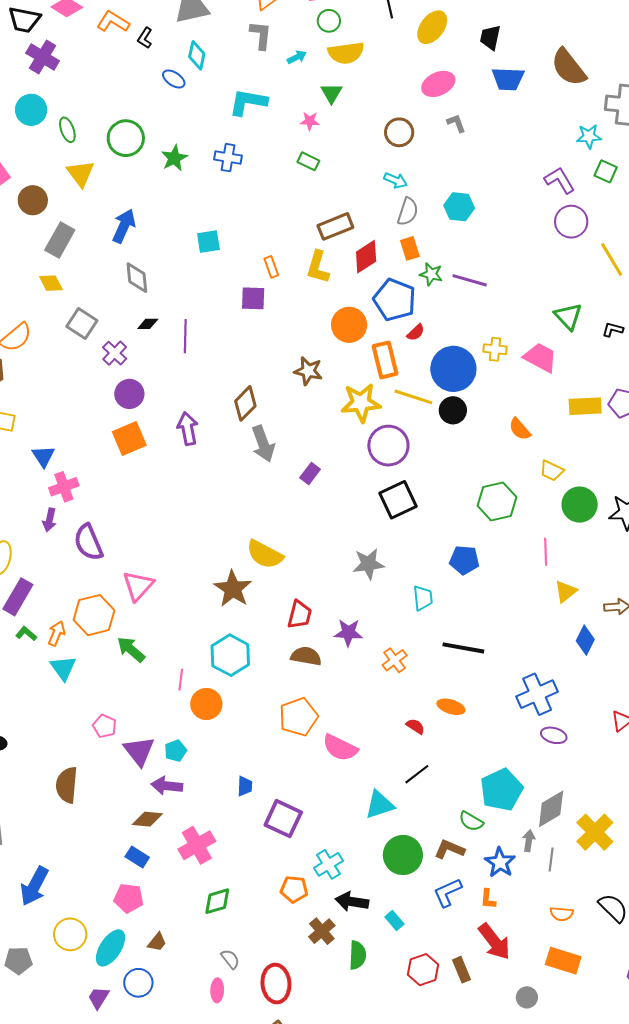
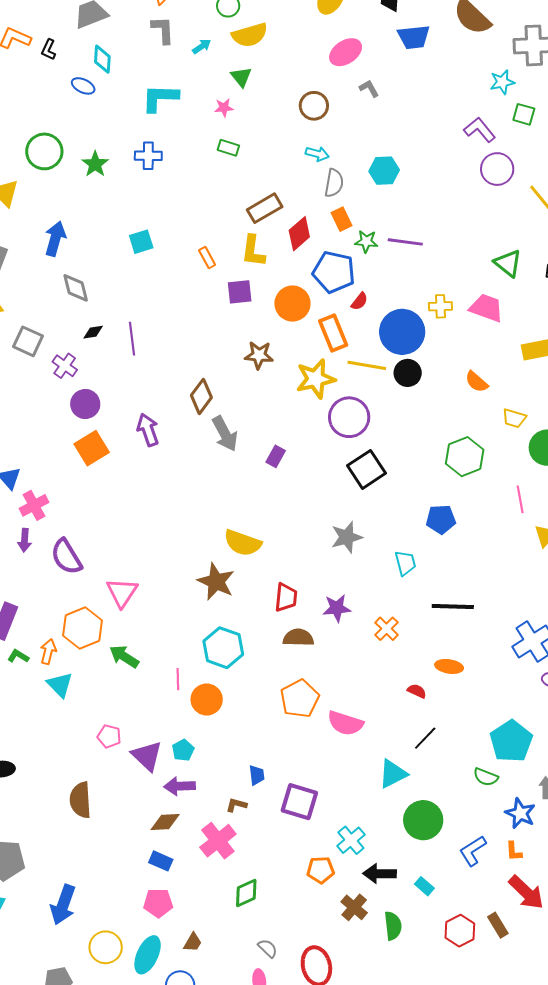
purple square: (253, 298) -> (240, 292), moved
brown L-shape: (449, 849) -> (236, 805), moved, size x0.7

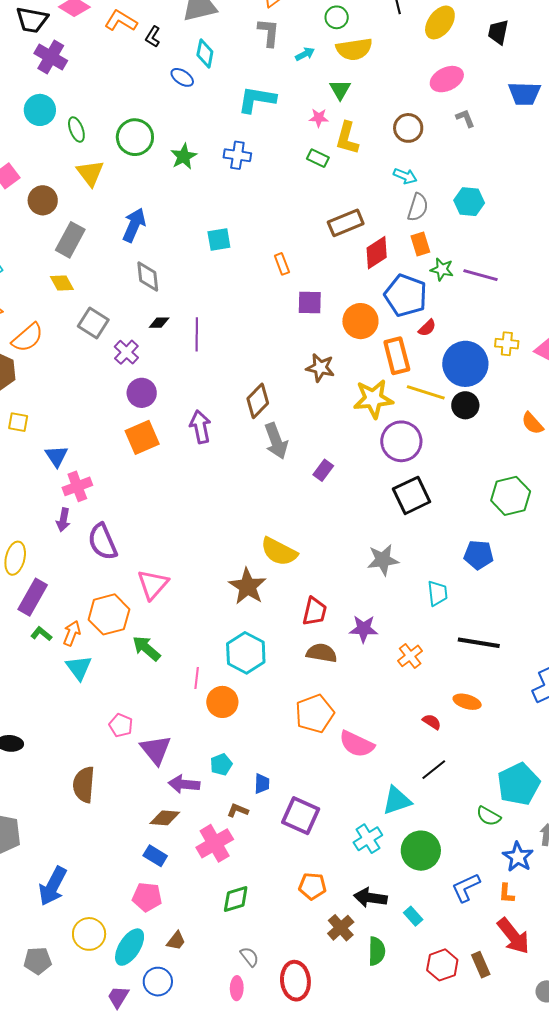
blue trapezoid: (414, 37) -> (524, 94), moved
yellow L-shape: (253, 251) -> (347, 138), moved
cyan pentagon: (183, 750) -> (221, 764), moved
cyan cross: (351, 840) -> (368, 839), moved

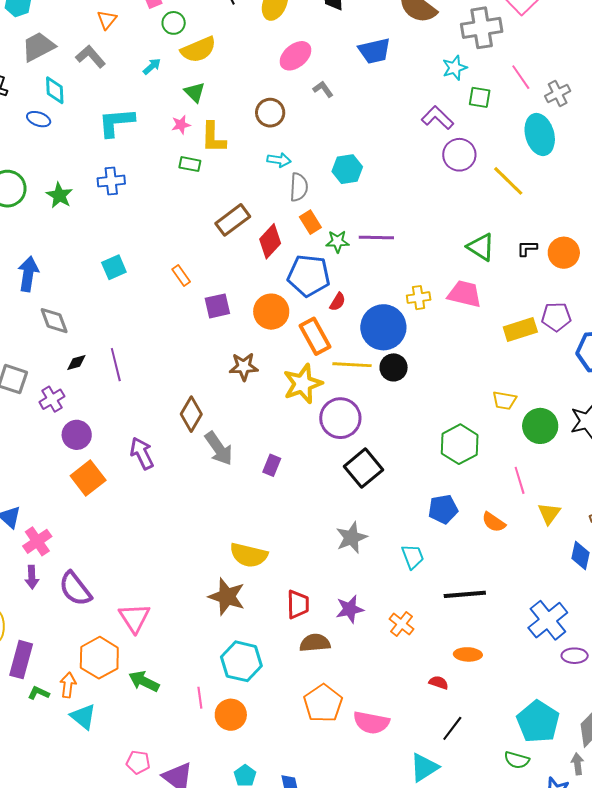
gray L-shape: (269, 33) -> (91, 57), moved, turned -32
purple cross: (126, 352) -> (52, 399), turned 30
orange semicircle: (532, 423) -> (494, 522), moved

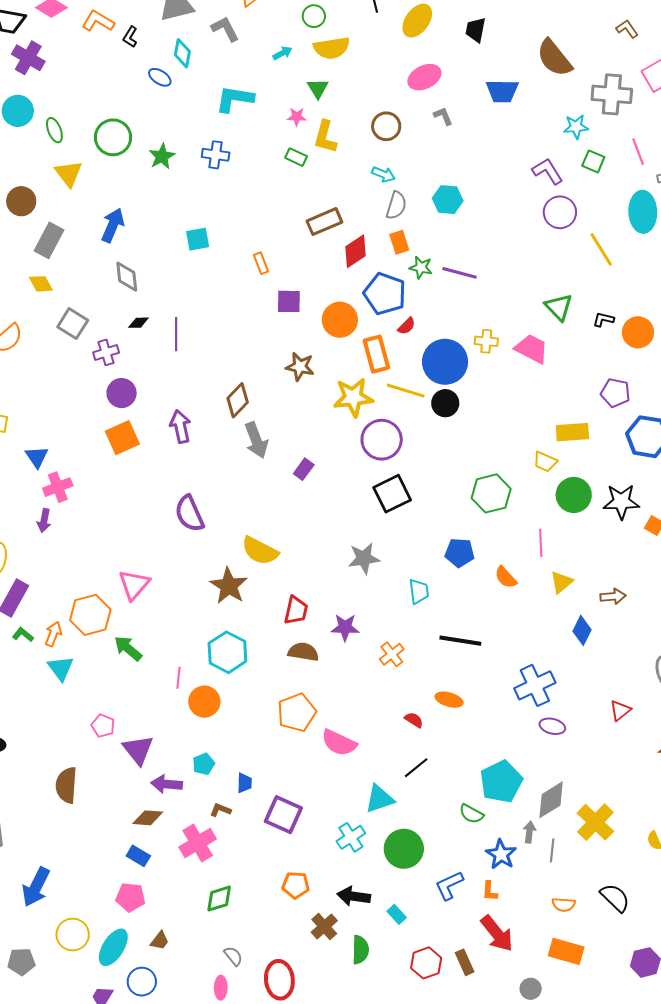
yellow rectangle: (520, 329) -> (572, 432), moved
purple semicircle: (75, 589) -> (189, 514), moved

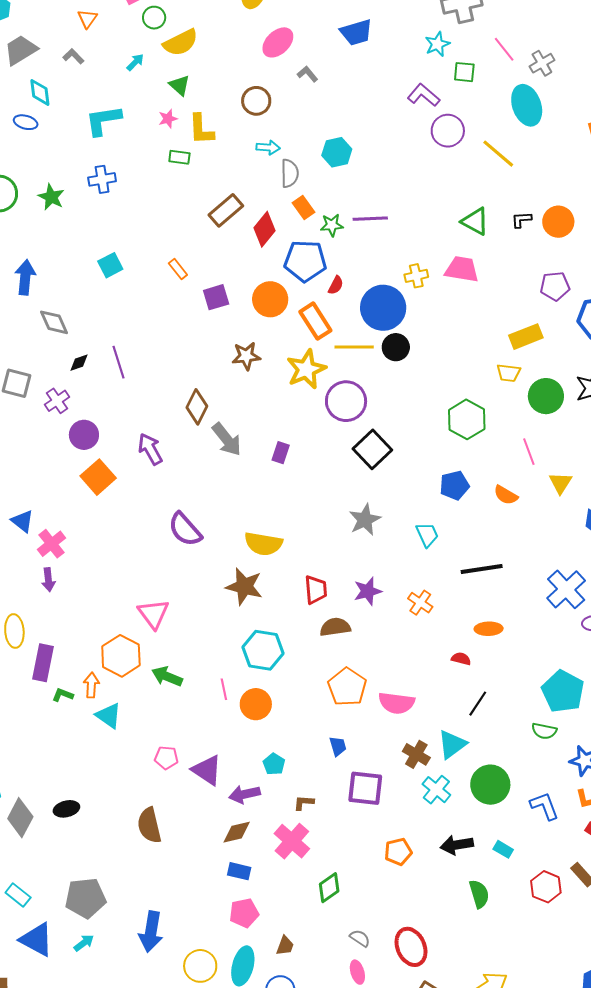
gray L-shape: (225, 29) -> (73, 56), size x0.7
blue trapezoid: (244, 783) -> (338, 746), moved
blue L-shape: (449, 885) -> (545, 806), turned 112
brown cross: (324, 926) -> (416, 754), moved

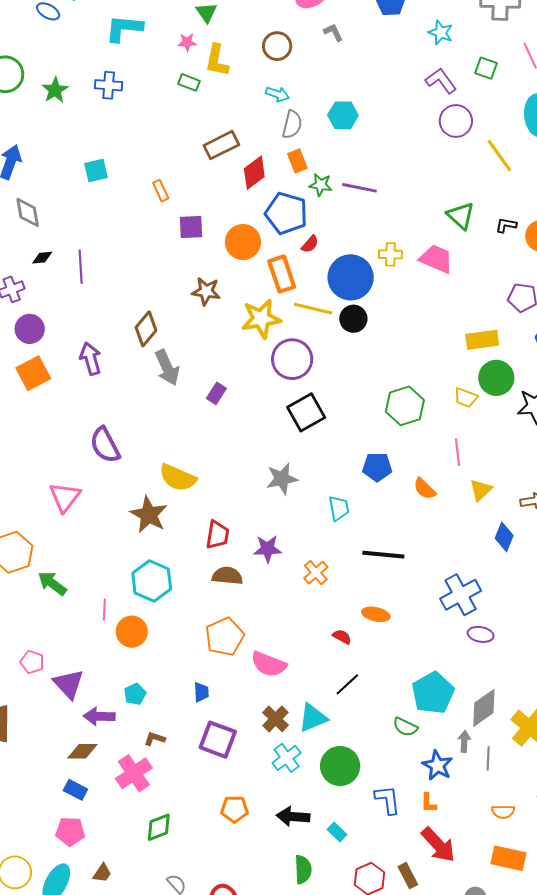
cyan star: (437, 44) -> (441, 33), moved, turned 30
yellow trapezoid: (509, 373) -> (466, 398), moved
green circle: (546, 396) -> (496, 378), moved
pink triangle: (153, 614) -> (65, 497), moved

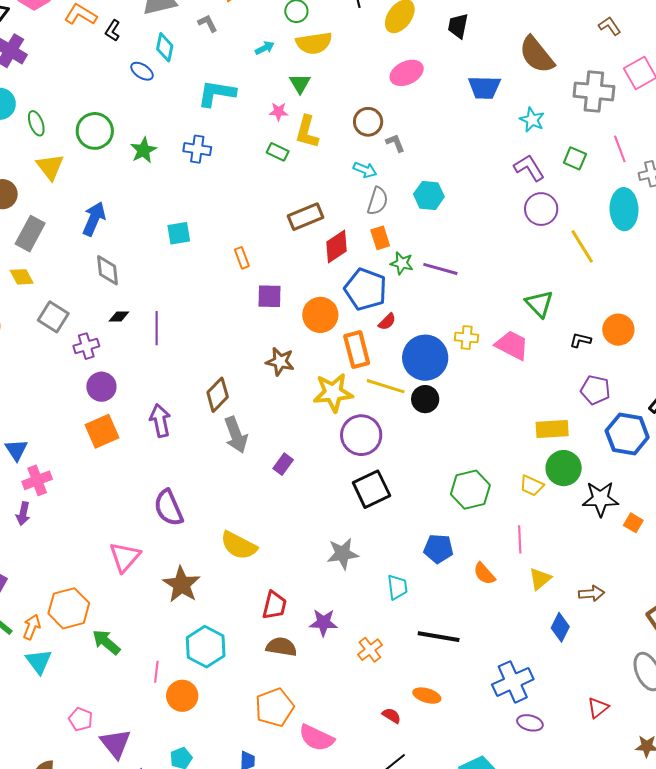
gray L-shape: (333, 32) -> (395, 143), moved
black L-shape: (506, 225) -> (580, 340), moved
brown star: (149, 515) -> (181, 584), moved

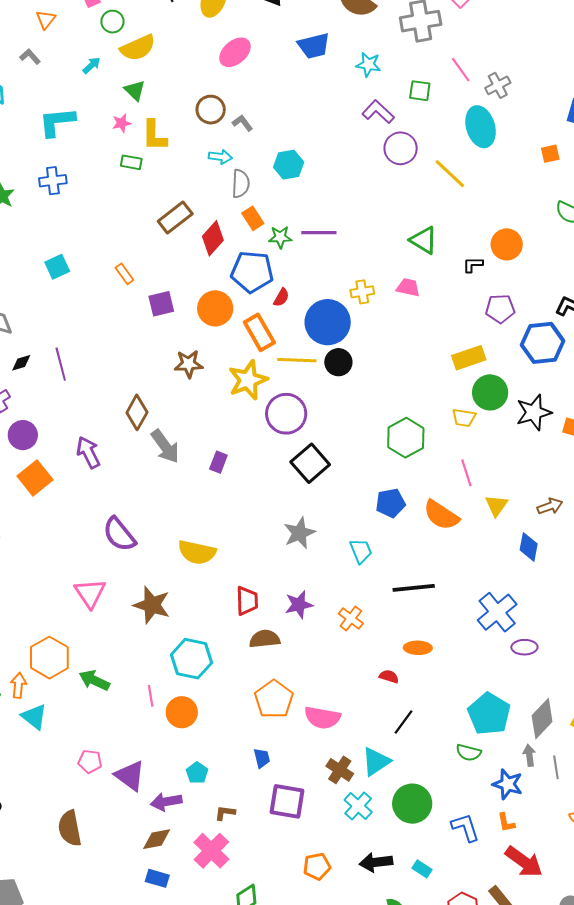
pink trapezoid: (512, 345) -> (408, 287), size x0.7
orange semicircle: (484, 574) -> (441, 515), size x1.5

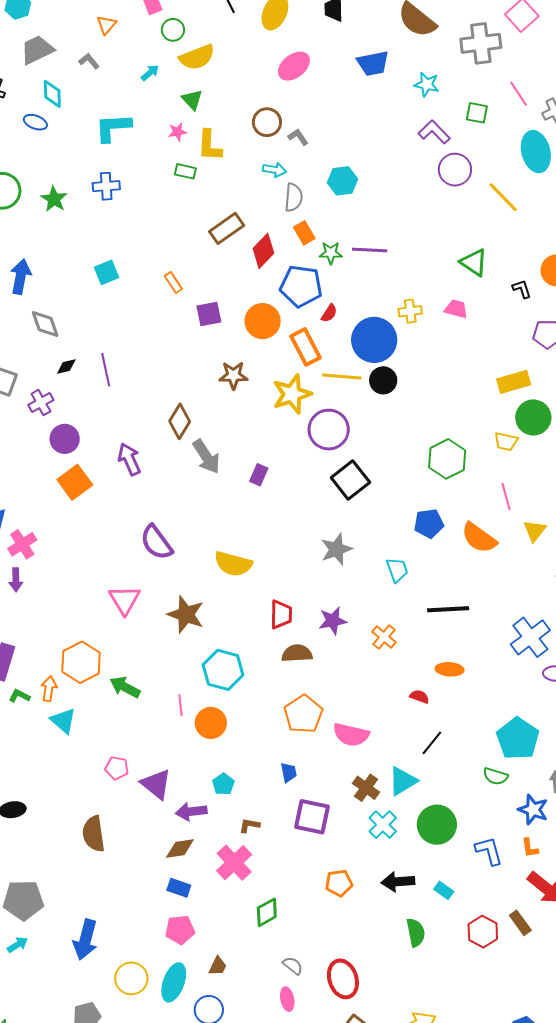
black L-shape: (473, 265) -> (522, 289), turned 70

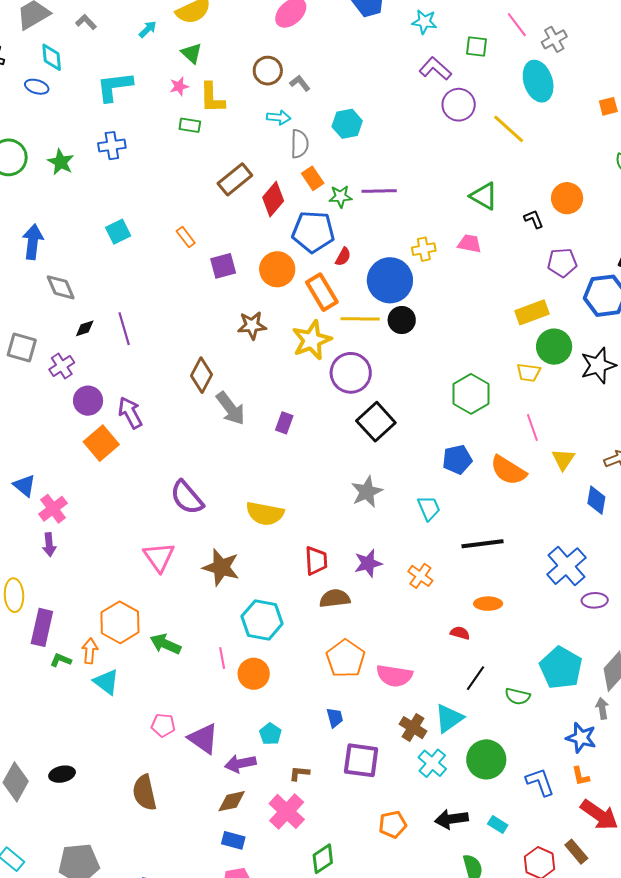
purple arrow: (129, 459) -> (130, 413), moved
green semicircle: (495, 776) -> (518, 696), moved

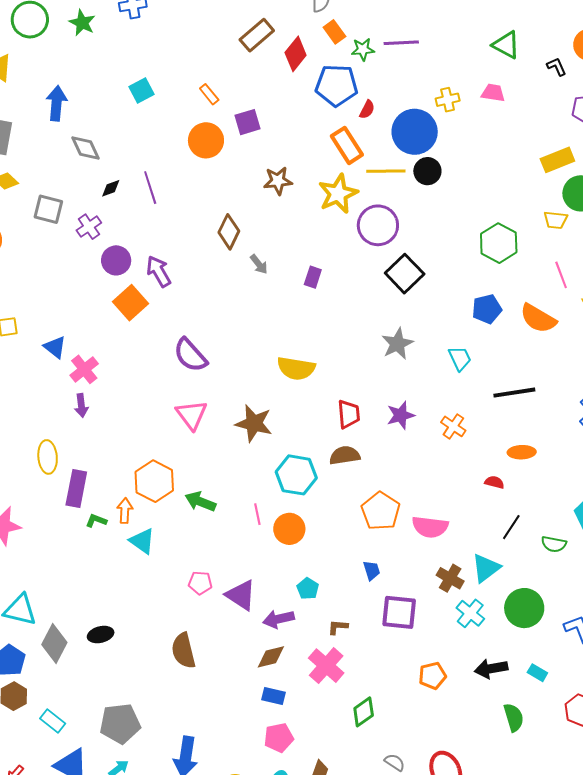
orange circle: (277, 269) -> (206, 140), moved
gray arrow: (231, 408) -> (259, 264), size x0.6
purple semicircle: (187, 497) -> (190, 355), moved
brown semicircle: (335, 598) -> (345, 455), moved

